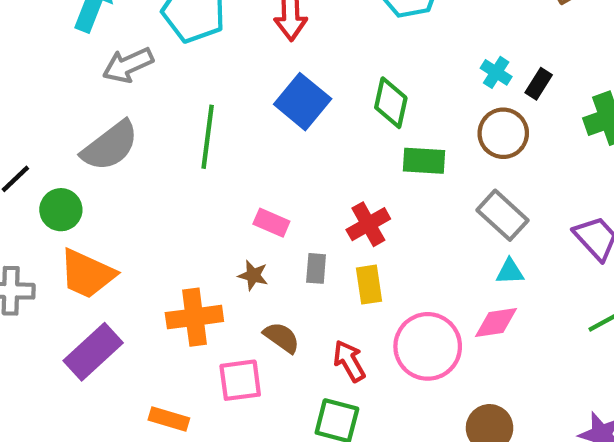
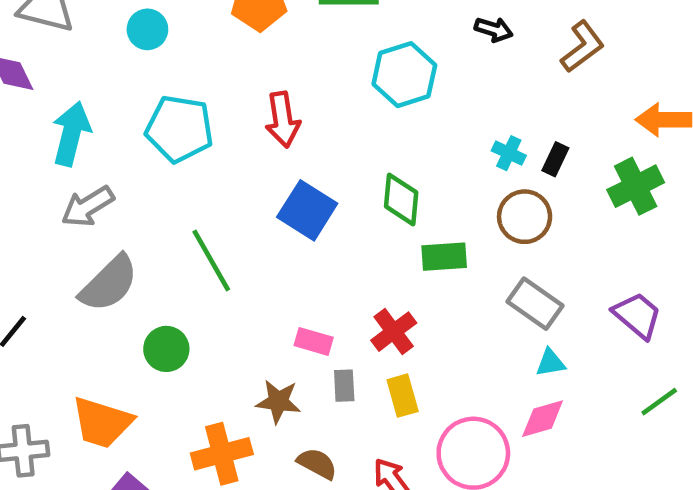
gray arrow: (128, 65) -> (88, 206), moved
green line: (208, 137) -> (211, 261), turned -30
green circle: (61, 210) -> (166, 349), moved
pink rectangle: (271, 223) -> (314, 341), moved
brown star: (253, 275) -> (278, 402), size x1.4

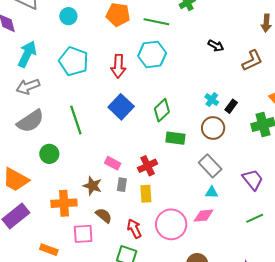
cyan hexagon: (404, 75) -> (152, 54), moved
green diamond: (401, 199) -> (162, 110), turned 30

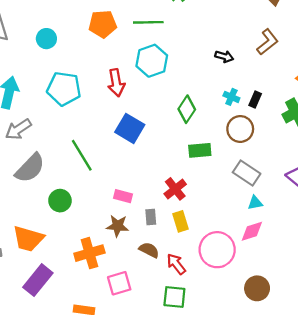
black arrow: (216, 46) -> (224, 56), moved
green diamond: (162, 110) -> (187, 109), moved
pink rectangle: (113, 163) -> (123, 196), moved
brown semicircle: (104, 215) -> (149, 250), moved

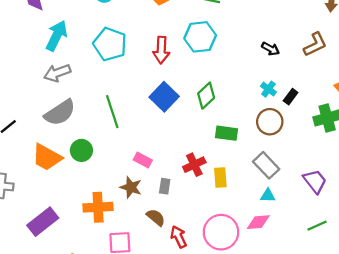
green diamond: (187, 109) -> (206, 96), moved
yellow rectangle: (180, 221) -> (220, 178), moved
orange trapezoid: (28, 239) -> (47, 157), moved

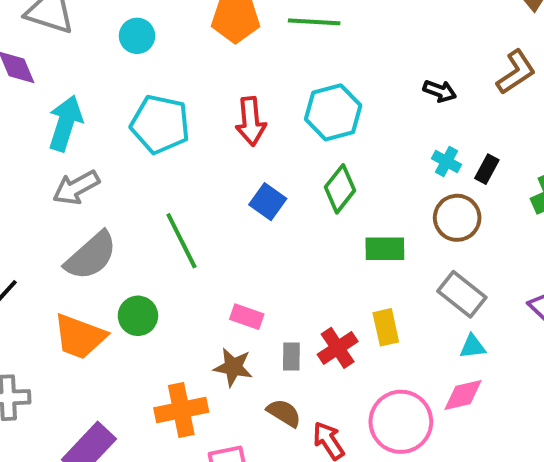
cyan hexagon: (200, 37) -> (333, 112), moved
blue square: (164, 97) -> (268, 202), size x0.7
red cross: (194, 165) -> (338, 348), moved

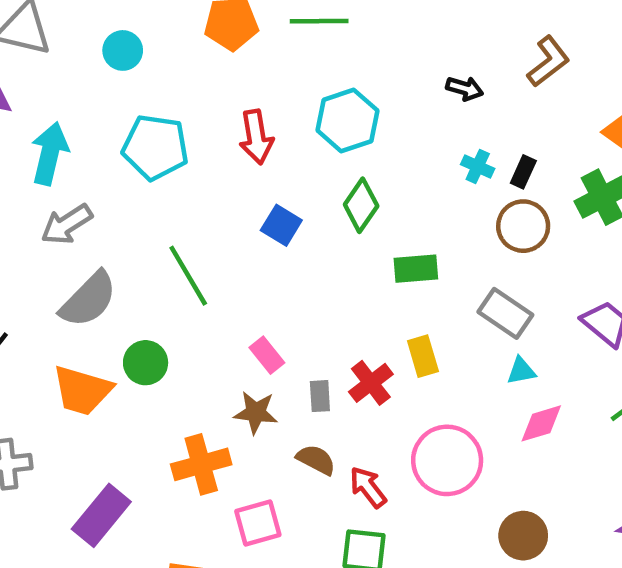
brown circle: (457, 218) -> (523, 226), moved
pink rectangle: (247, 317) -> (267, 355), turned 36
pink diamond: (463, 395) -> (541, 423), moved

